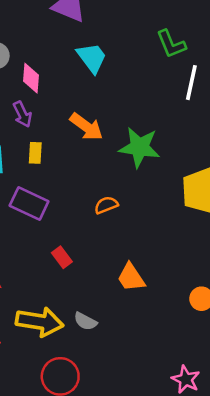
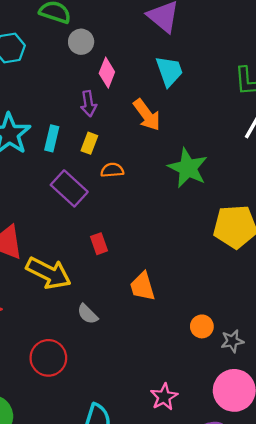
orange arrow: (86, 127) -> (147, 115), moved
orange semicircle: (106, 205) -> (112, 170), moved
red rectangle: (62, 257) -> (99, 244), moved
yellow arrow: (40, 322) -> (49, 273), moved

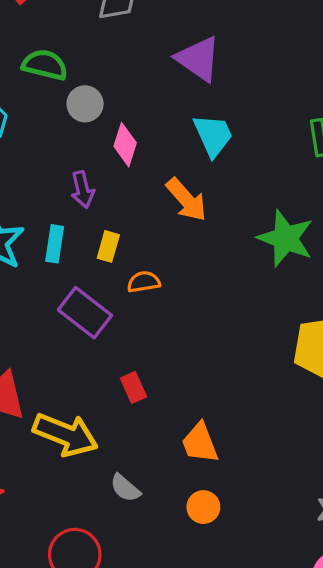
purple arrow: (89, 104) -> (83, 190), moved
green star: (188, 168) -> (286, 238), moved
orange circle: (202, 326) -> (203, 507), moved

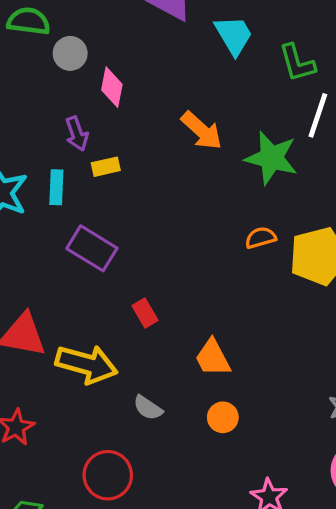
cyan trapezoid: (213, 135) -> (234, 35), moved
orange arrow: (186, 200) -> (202, 131), moved
yellow rectangle: (108, 246) -> (106, 167), moved, turned 68
orange semicircle: (144, 282) -> (261, 238), moved

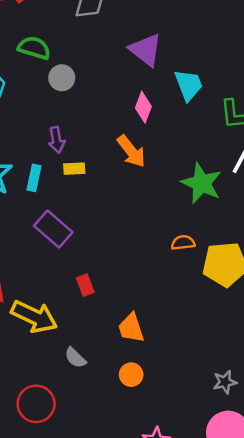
pink diamond: (112, 87) -> (143, 107), moved
orange arrow: (202, 131) -> (131, 151), moved

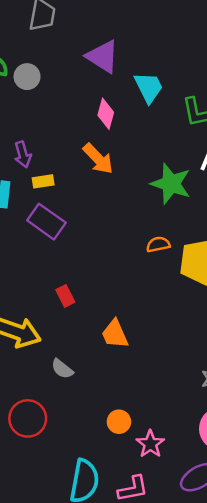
gray circle: (62, 78) -> (27, 77), moved
purple rectangle: (53, 229) -> (46, 222), moved
orange circle: (131, 375) -> (119, 422), moved

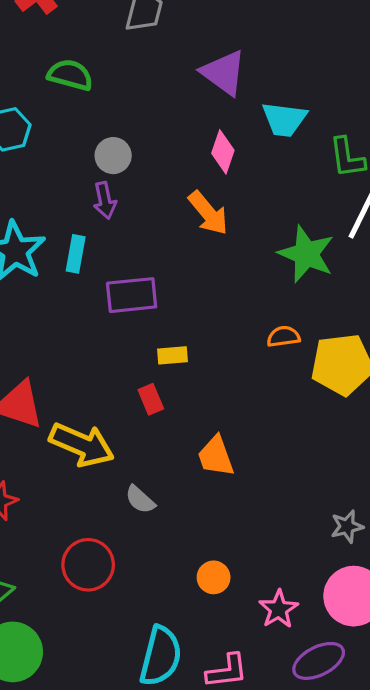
gray circle: (27, 77) -> (113, 156), moved
cyan trapezoid: (149, 87) -> (284, 119), turned 120
yellow rectangle: (43, 181) -> (173, 355), moved
purple rectangle: (46, 222) -> (132, 295), turned -45
pink star: (150, 444) -> (279, 609), moved

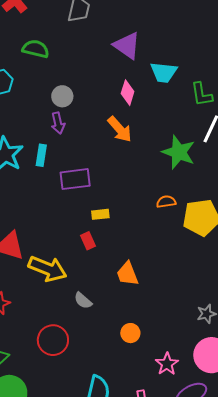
orange circle: (214, 577) -> (130, 333), moved

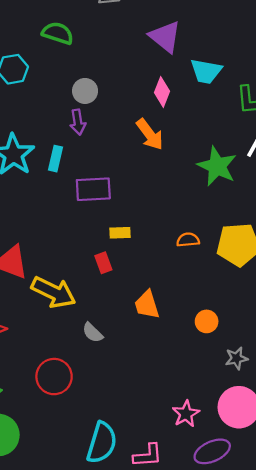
orange semicircle: (166, 202) -> (188, 240), moved
orange circle: (130, 333) -> (207, 321), moved

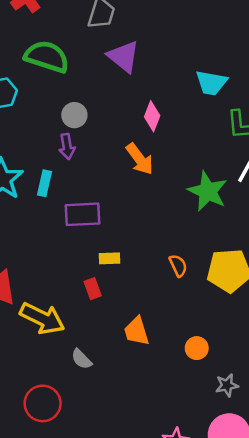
green semicircle: (58, 33) -> (47, 57), size x1.4
purple triangle: (165, 37) -> (124, 56), moved
cyan trapezoid: (206, 71) -> (211, 83), moved
orange semicircle: (188, 240) -> (178, 266), turned 70

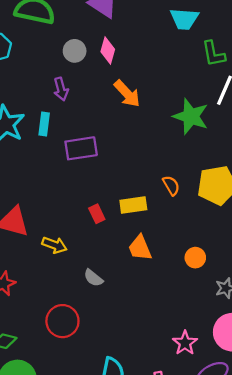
gray circle: (74, 115) -> (75, 51), moved
pink diamond: (152, 116) -> (108, 50), moved
yellow rectangle: (110, 258) -> (133, 205), moved, size x1.4
yellow arrow: (42, 318) -> (54, 245), size x0.6

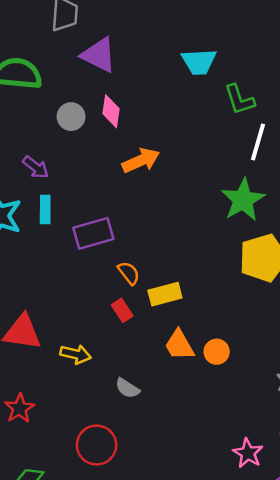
purple arrow: (61, 89) -> (36, 167), moved, turned -30
orange arrow: (127, 94) -> (141, 161), turned -64
green star: (191, 116) -> (243, 200), moved, turned 30
orange semicircle: (171, 185) -> (129, 273), moved
orange circle: (195, 258) -> (217, 352), moved

